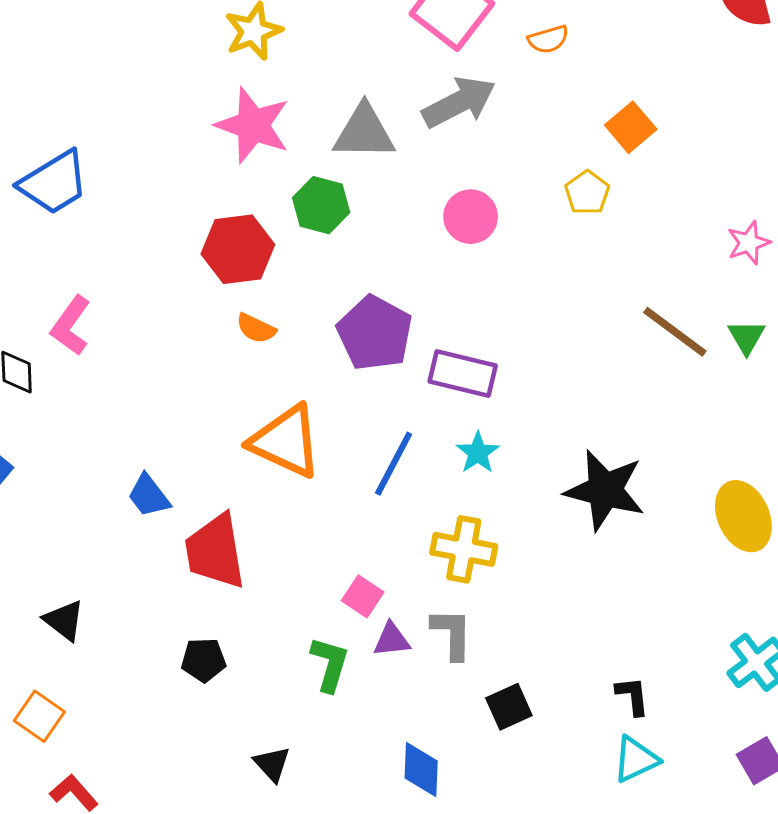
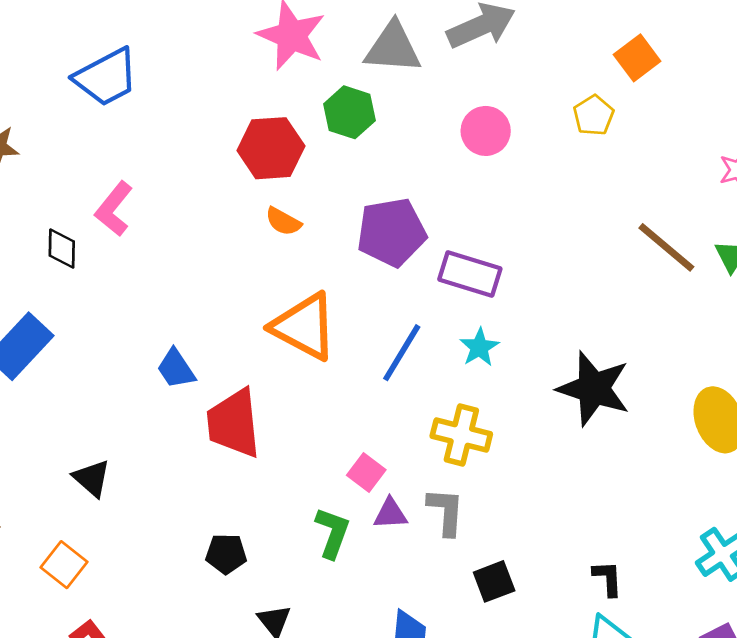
purple pentagon: (375, 333) -> (392, 232), turned 30
black pentagon: (204, 660) -> (226, 554), moved

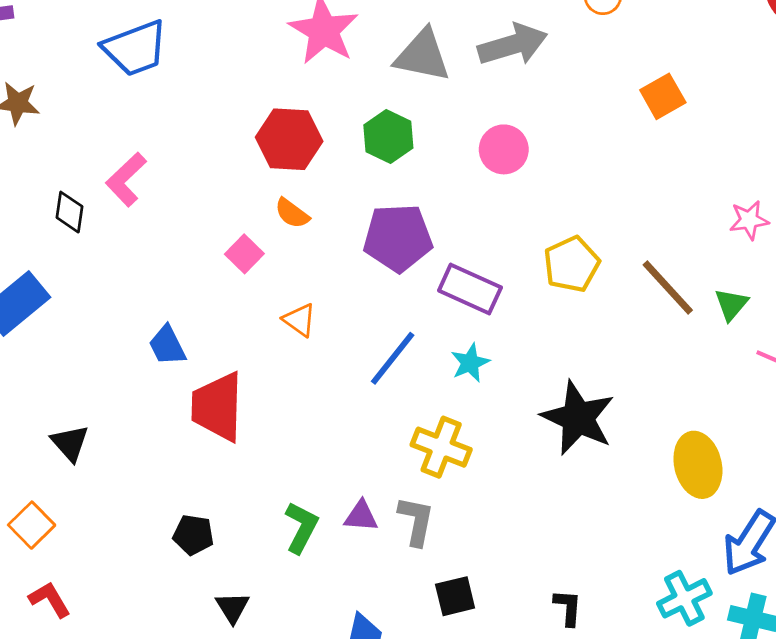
green hexagon: (349, 112) -> (388, 136), moved
yellow pentagon: (594, 115) -> (572, 264), moved, size x1.4
orange triangle: (304, 327) -> (300, 320), size x0.5
pink square: (366, 473) -> (244, 254), moved

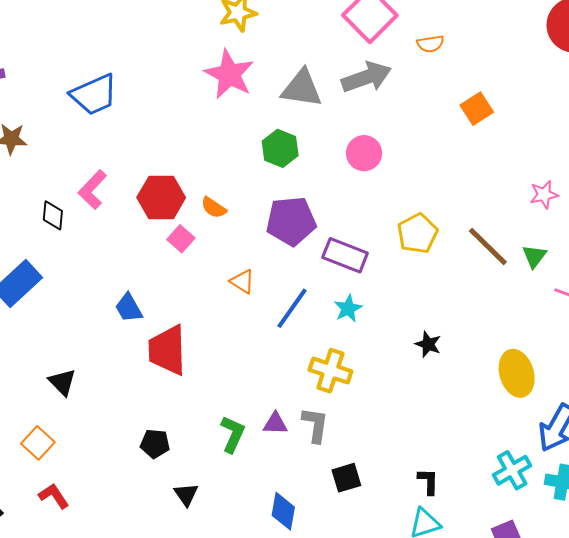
red hexagon: (289, 139) -> (161, 198), moved
orange triangle: (300, 320) -> (242, 281), moved
black star: (578, 418) -> (428, 344), size x0.5

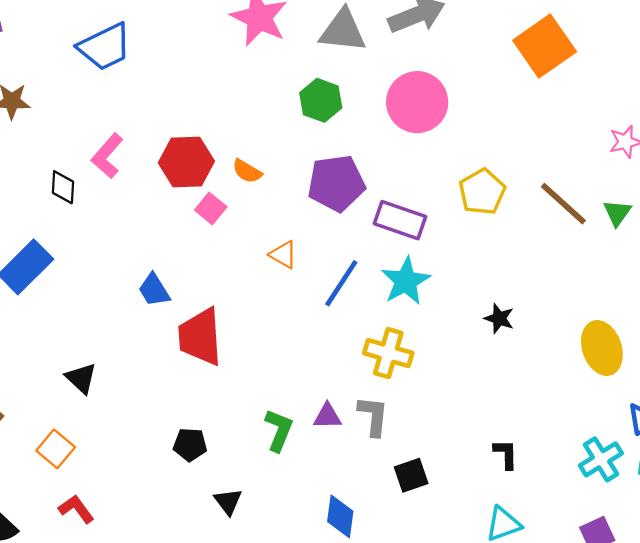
orange square: (477, 109) -> (545, 46), size x1.6
pink circle: (364, 153) -> (417, 102), size x1.5
cyan star: (348, 309) -> (406, 281), size x1.5
black L-shape: (428, 481) -> (506, 454), moved

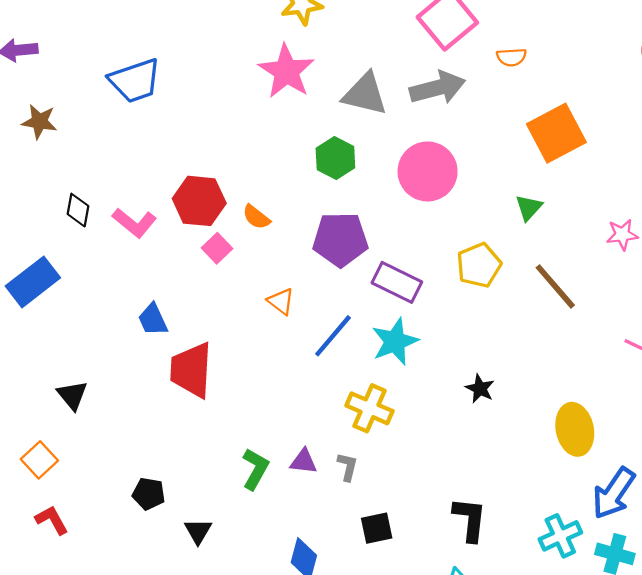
pink L-shape: (107, 156) -> (134, 223), moved, turned -99
green triangle: (617, 213) -> (529, 208), moved
gray L-shape: (373, 416) -> (348, 467), size x0.7
black pentagon: (190, 445) -> (149, 494), moved
black L-shape: (506, 454) -> (470, 519), size x1.5

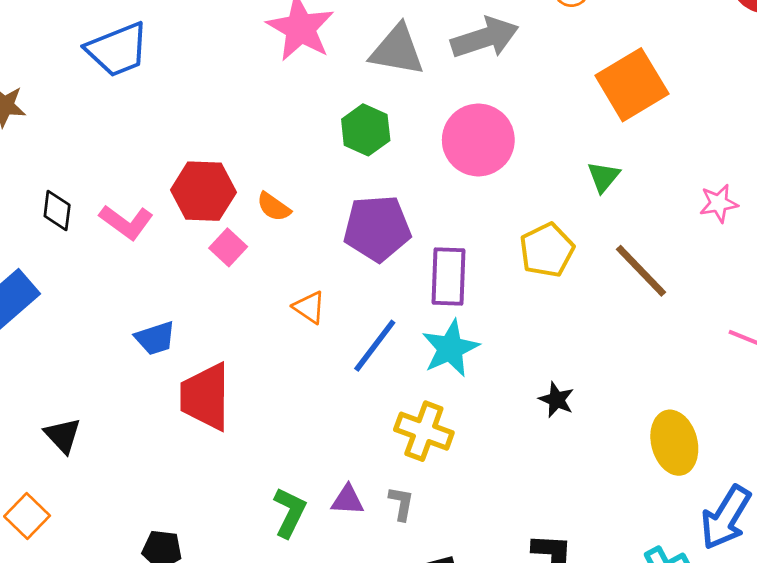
purple rectangle: (397, 282) -> (449, 277), turned 69
blue trapezoid: (153, 320) -> (155, 338), turned -80

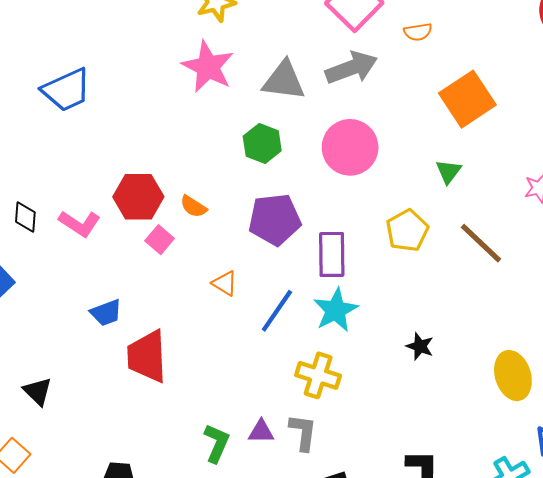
gray L-shape: (401, 503) -> (303, 432), size x1.4

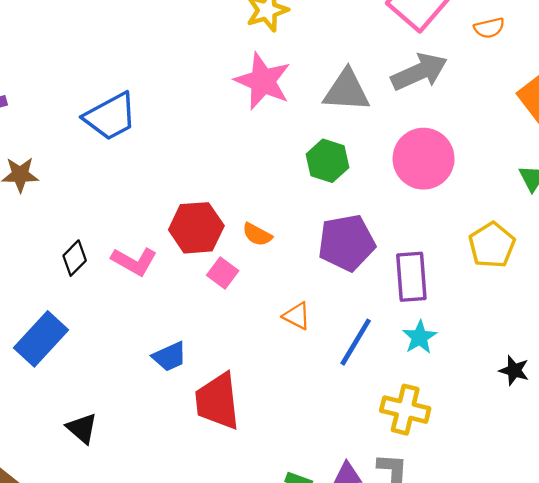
black diamond: (25, 217) -> (75, 258), turned 44
cyan star: (336, 310) -> (420, 337), size x0.7
black triangle: (38, 391) -> (82, 428), moved

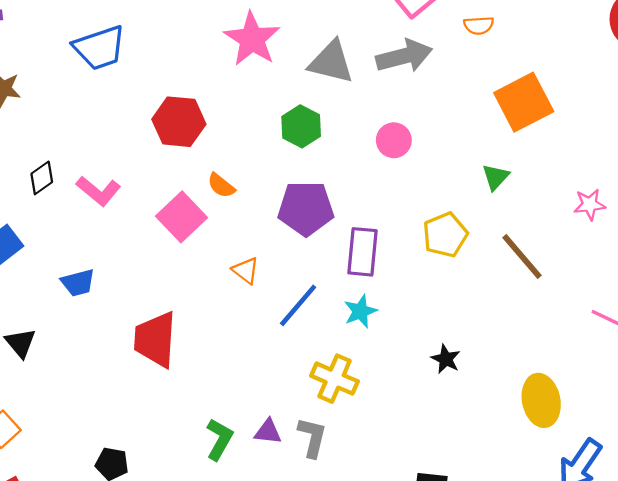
pink circle: (424, 159) -> (394, 140), size x0.6
red hexagon: (196, 228) -> (179, 122), moved
pink square: (223, 273) -> (182, 217), size x1.6
blue trapezoid: (170, 357) -> (78, 283), moved

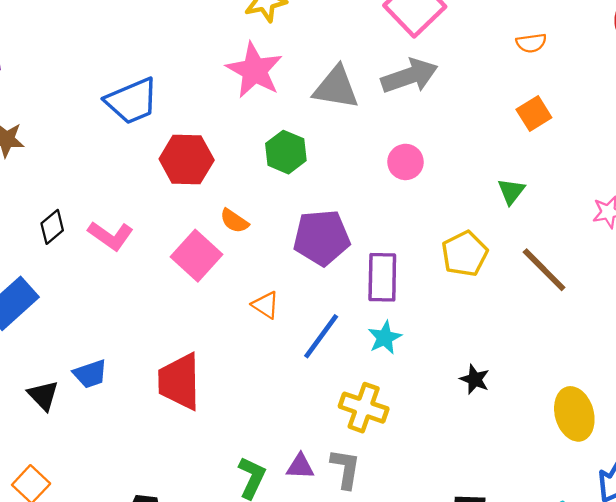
orange semicircle: (479, 25) -> (531, 43), moved
blue trapezoid: (100, 48) -> (132, 101), moved
orange square: (524, 102) -> (534, 114), size x0.6
green hexagon: (301, 126) -> (286, 152), moved
blue trapezoid: (78, 283) -> (90, 374), moved

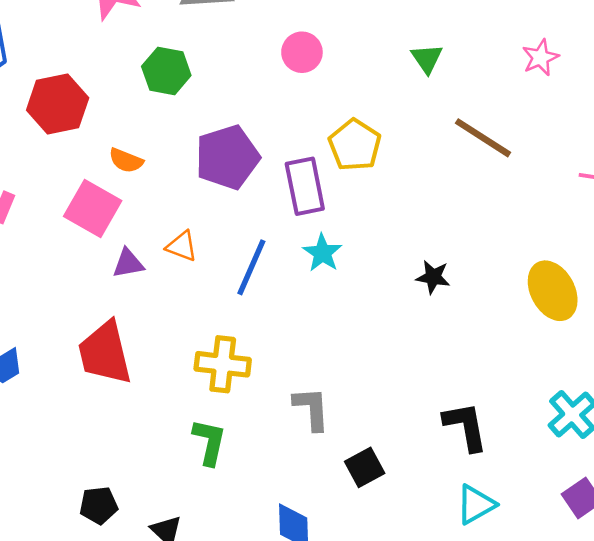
yellow pentagon: (465, 254) -> (355, 145), moved
yellow cross: (364, 408) -> (223, 364), moved
purple triangle: (300, 466) -> (128, 263), moved

